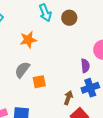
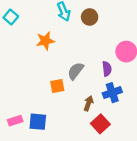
gray semicircle: (22, 70) -> (76, 71), moved

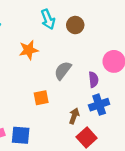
gray semicircle: (76, 71) -> (63, 70), moved

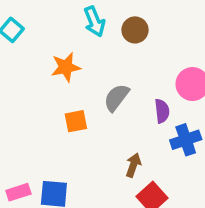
orange square: (41, 98) -> (76, 121), moved
blue cross: (99, 105) -> (186, 140), moved

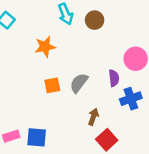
gray semicircle: (116, 98) -> (79, 83), moved

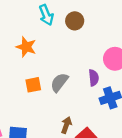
orange star: (45, 47) -> (26, 47), turned 30
brown arrow: (93, 117) -> (66, 125), moved

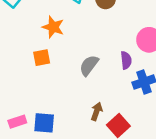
orange square: (33, 85) -> (42, 58), moved

